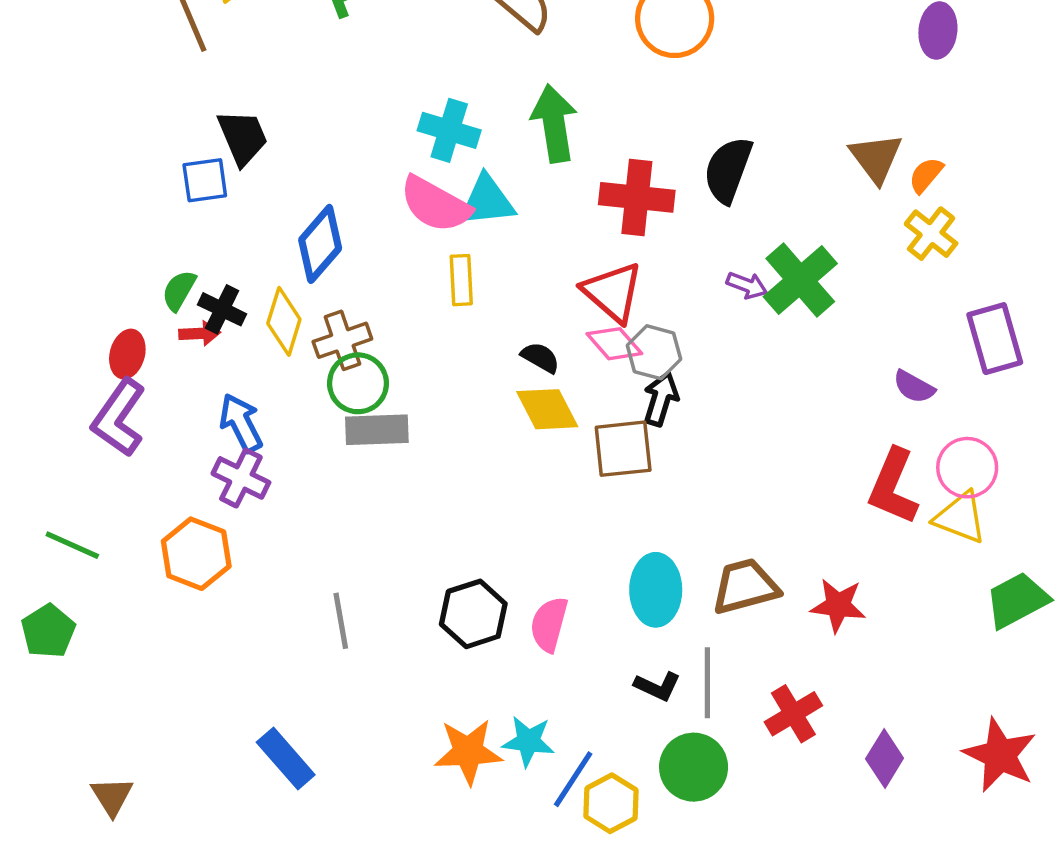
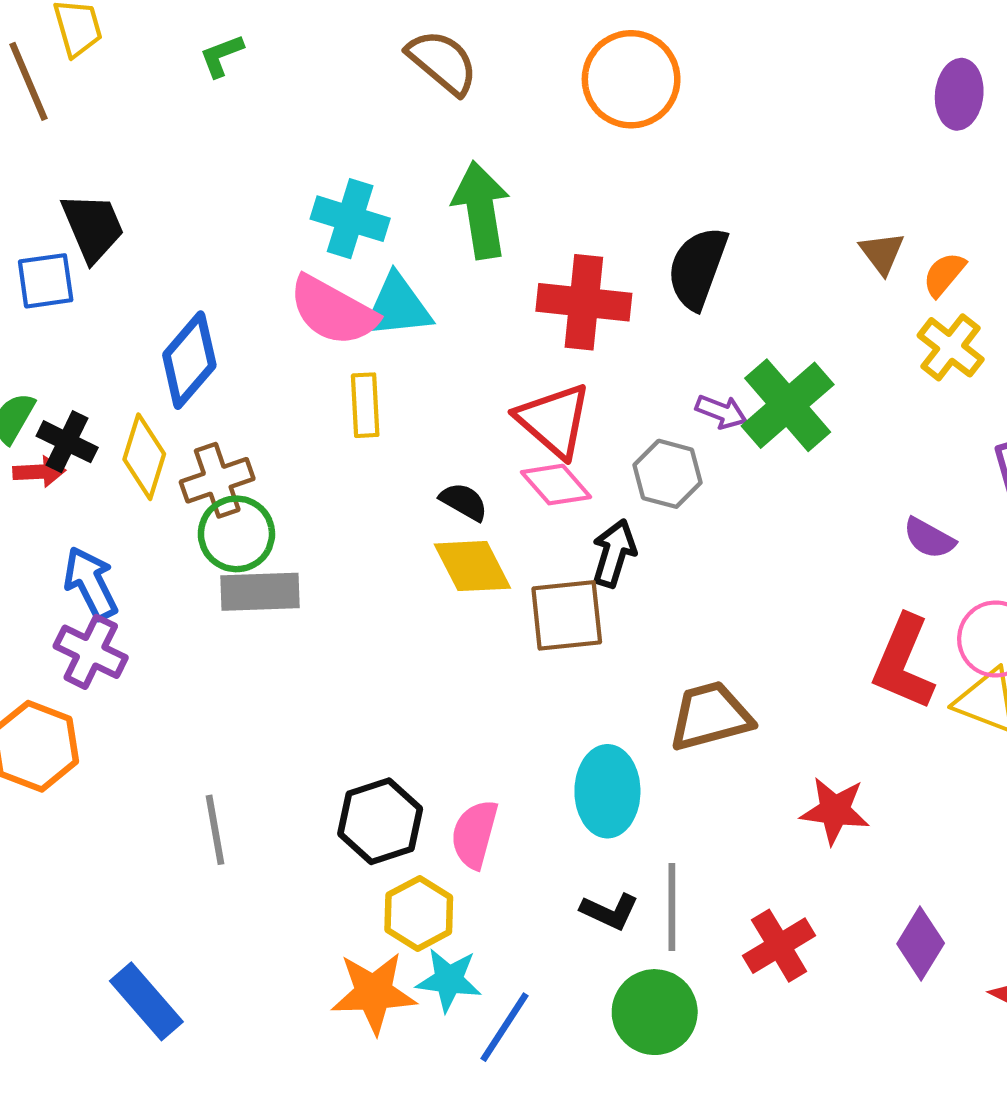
brown triangle: (876, 158) -> (882, 253), size x0.7
gray hexagon: (654, 352) -> (668, 474), moved
brown trapezoid: (745, 586) -> (710, 716), moved
purple diamond: (885, 759) -> (921, 943), moved
yellow hexagon: (611, 803) -> (419, 913), moved

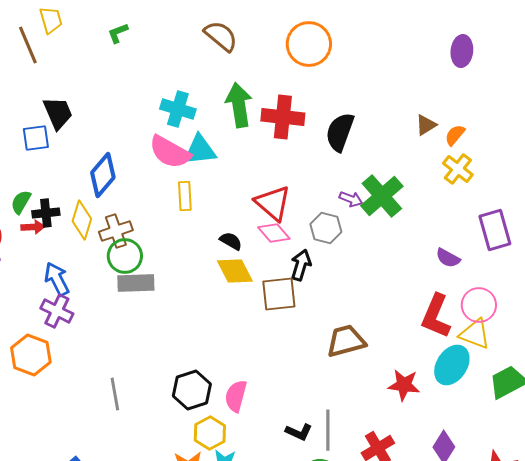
brown triangle: (882, 253) -> (426, 125), turned 35
red cross: (584, 302) -> (283, 117), moved
black cross: (67, 442) -> (46, 213), turned -32
cyan ellipse: (607, 791) -> (452, 365), moved, turned 33

